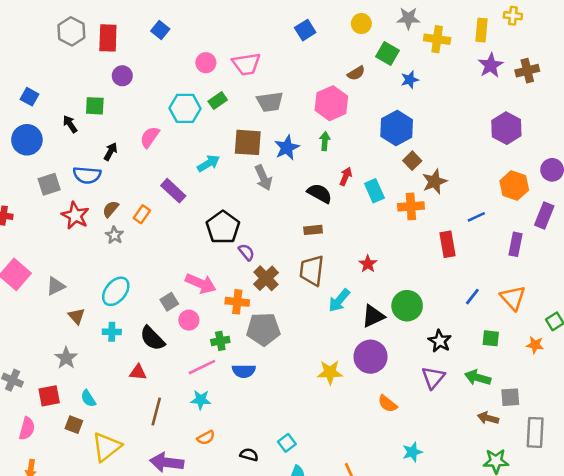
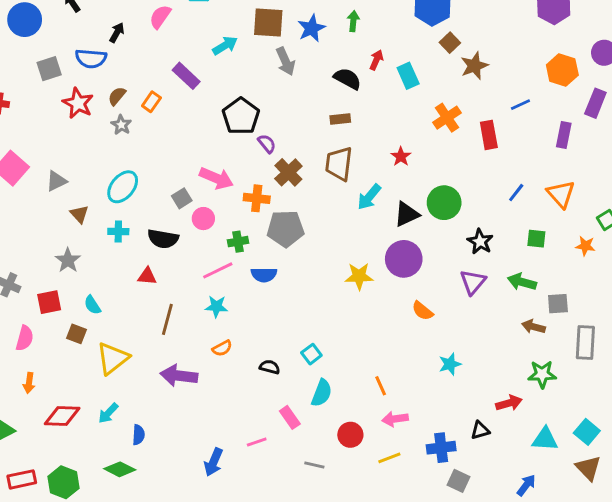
orange cross: (411, 206) -> (447, 118), moved, turned -30
black semicircle: (152, 338) -> (163, 239), turned -36

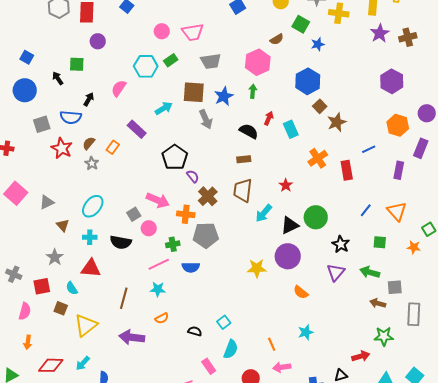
red triangle: (147, 276) -> (91, 268), moved, size x1.5
cyan star: (450, 364) -> (306, 332), moved

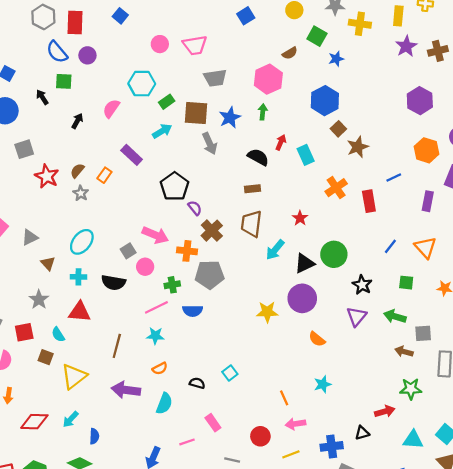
green rectangle: (171, 60) -> (167, 102), moved
blue semicircle: (71, 117) -> (57, 52), moved, turned 45
cyan semicircle: (231, 349) -> (164, 403), moved

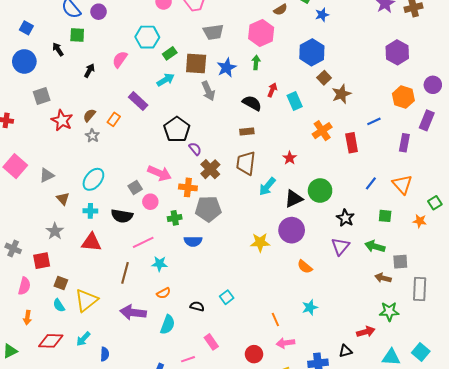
pink line: (156, 307) -> (143, 242), moved
cyan semicircle: (58, 335) -> (59, 305), moved

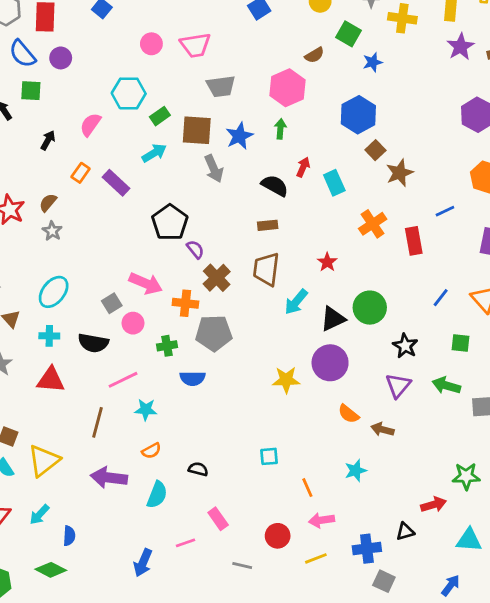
orange rectangle: (114, 119) -> (81, 173), moved
brown arrow: (383, 278) -> (383, 429), moved
cyan square: (227, 297) -> (269, 456), moved, turned 32

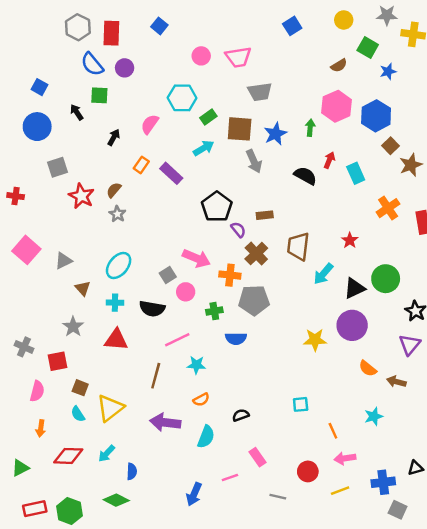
pink hexagon: (288, 88) -> (337, 106), moved
brown rectangle: (268, 225) -> (265, 215), moved
black semicircle: (198, 469) -> (241, 415), turned -35

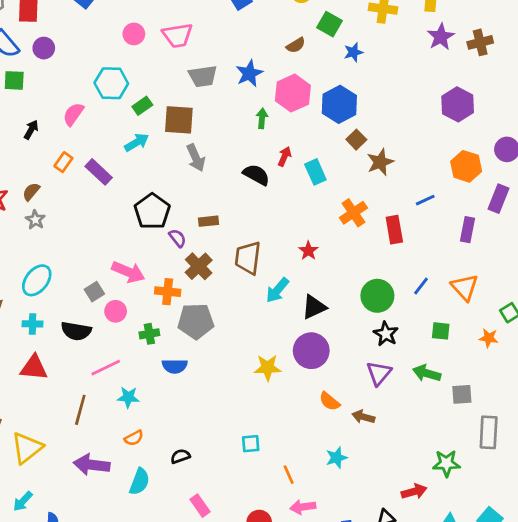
blue star: (275, 134) -> (249, 73), moved
green circle: (386, 279) -> (377, 296), moved

